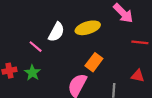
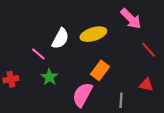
red line: (140, 42) -> (148, 50), turned 42
green star: (32, 73) -> (49, 77), moved

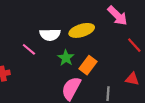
white semicircle: (60, 39) -> (50, 35), turned 60
green star: (49, 77) -> (66, 58), moved

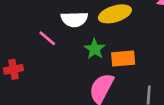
orange rectangle: (88, 65) -> (123, 59), turned 48

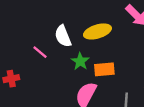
white semicircle: (74, 19) -> (63, 36), turned 70

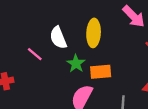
yellow ellipse: (97, 31) -> (94, 33), turned -70

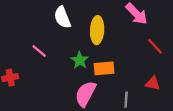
white semicircle: (58, 38) -> (62, 17), moved

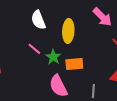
pink line: (39, 51) -> (34, 49), moved
pink semicircle: (86, 94) -> (58, 86), turned -55

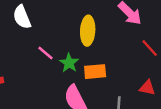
white semicircle: (38, 20) -> (22, 17), moved

